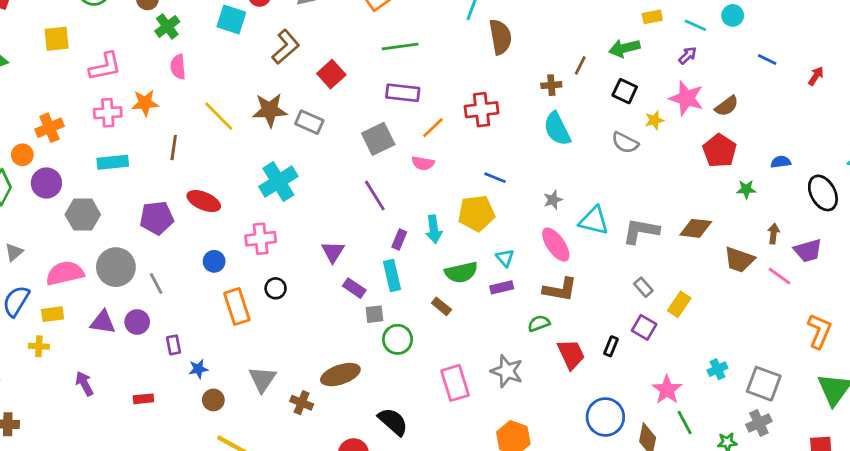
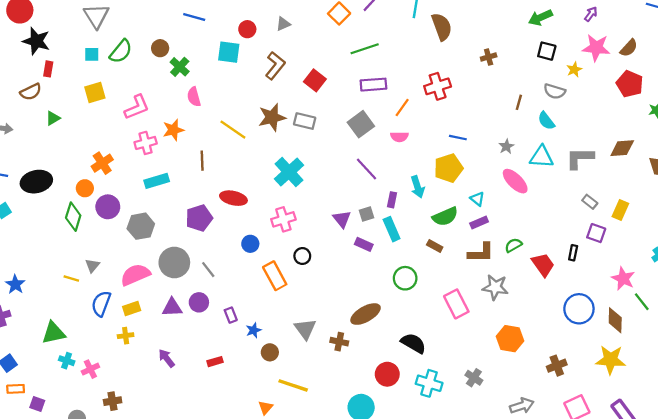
brown line: (580, 65) -> (519, 102), moved
cyan semicircle: (557, 129) -> (546, 121), moved, size x0.7
brown L-shape: (560, 290) -> (481, 253), moved
gray square: (374, 314) -> (366, 214), moved

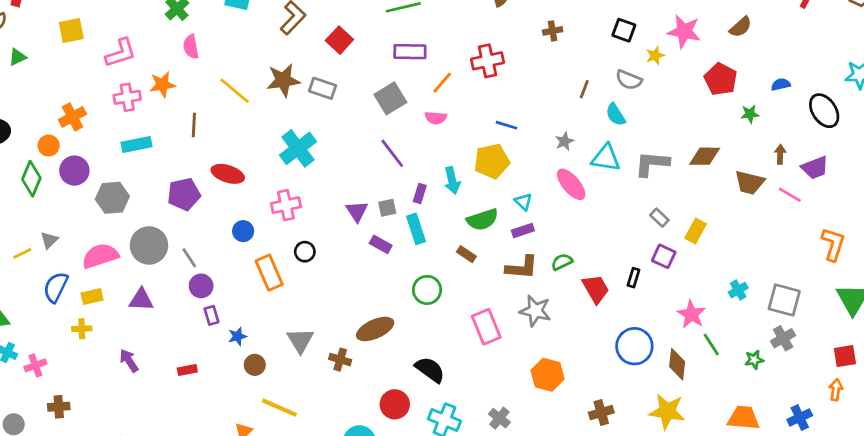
brown semicircle: (629, 48) -> (741, 27), moved
yellow line: (71, 279) -> (22, 253), turned -48
purple circle: (199, 302) -> (201, 286), moved

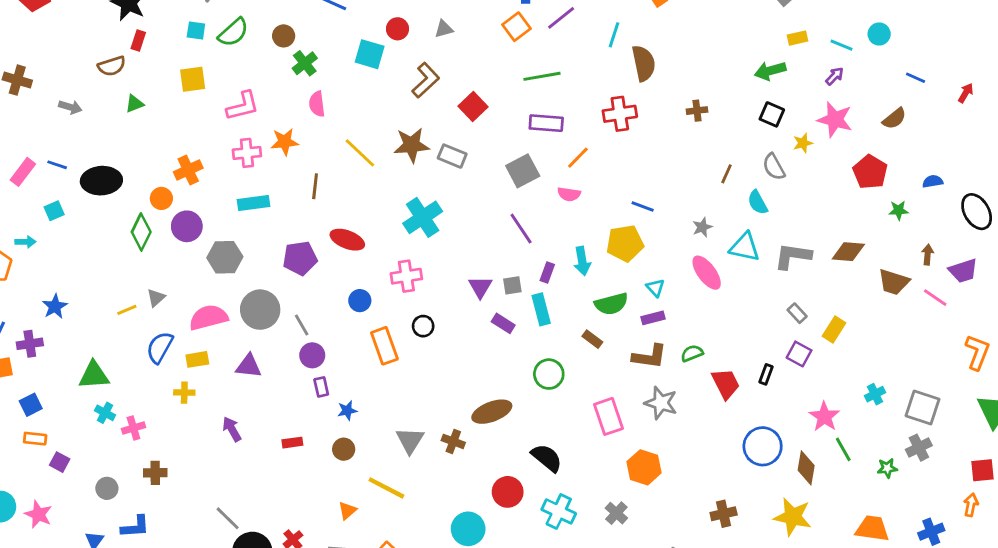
red cross: (487, 61) -> (620, 114), moved
gray semicircle: (629, 80) -> (774, 167), turned 36
gray triangle: (300, 340) -> (410, 440), moved
brown circle: (255, 365) -> (344, 449), moved
orange hexagon: (548, 375) -> (644, 467), moved

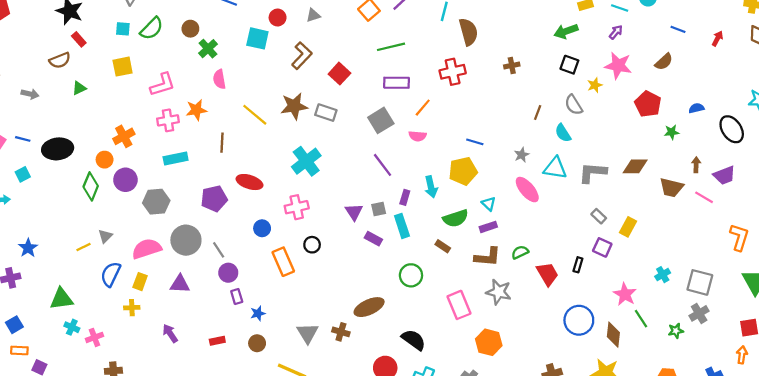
red rectangle: (138, 40) -> (79, 39), turned -56
yellow rectangle: (197, 359) -> (140, 282), turned -56

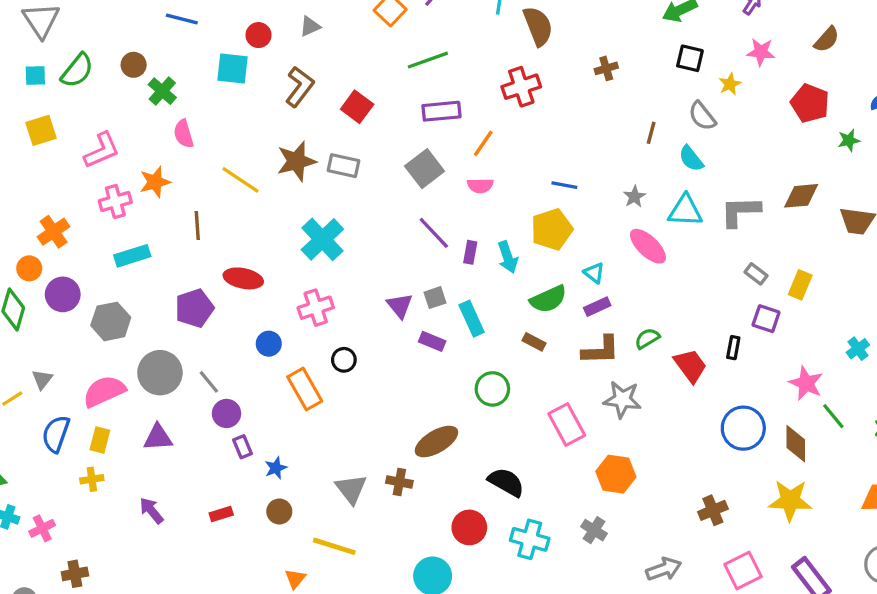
pink star: (618, 66) -> (761, 52), size x0.7
purple rectangle: (405, 197) -> (470, 252), moved

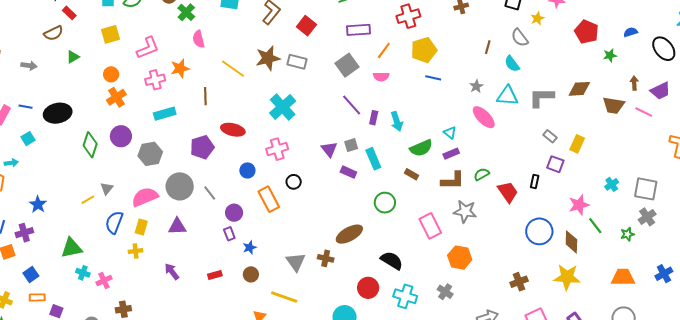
yellow pentagon: (552, 229) -> (424, 50), moved
orange circle: (29, 268) -> (111, 74), moved
pink star: (806, 383) -> (579, 205), turned 30
purple circle: (226, 413) -> (234, 213), moved

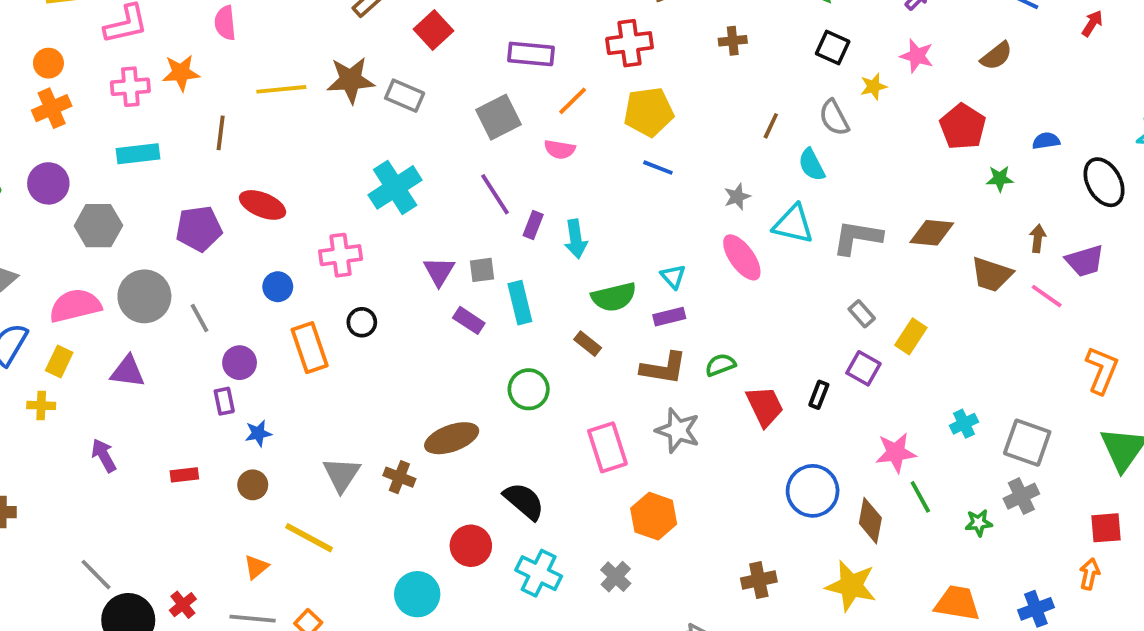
yellow line: (233, 69) -> (281, 89), turned -50
cyan cross: (283, 107) -> (395, 187), moved

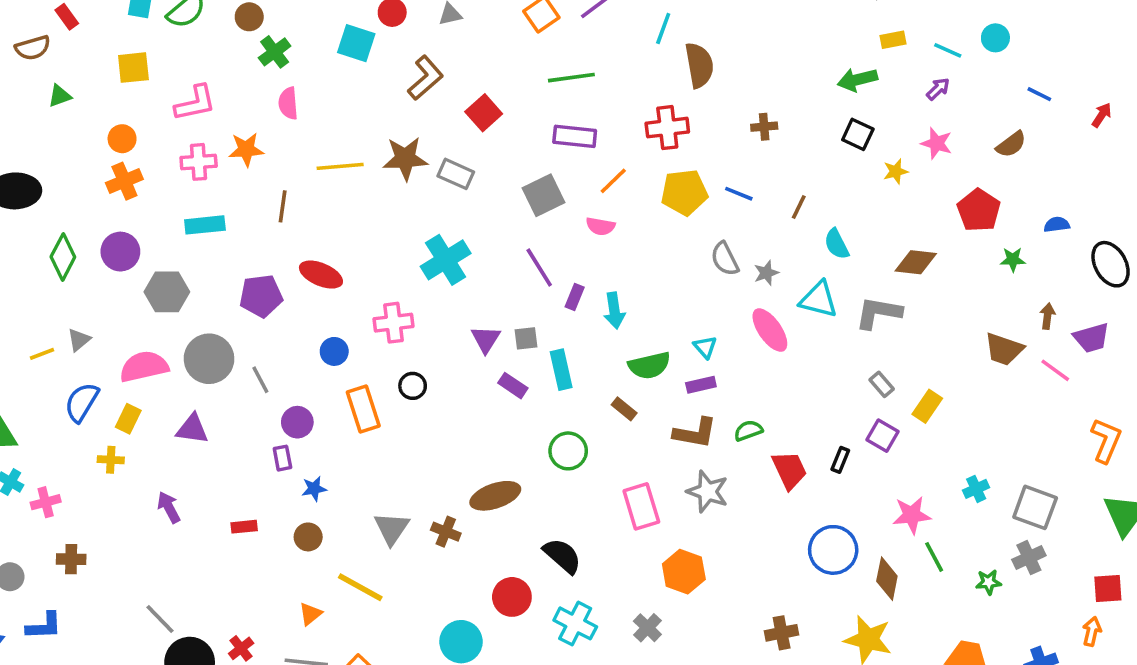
gray semicircle: (834, 118) -> (725, 259), moved
blue line: (658, 168) -> (739, 194), moved
brown diamond: (932, 233) -> (916, 262), moved

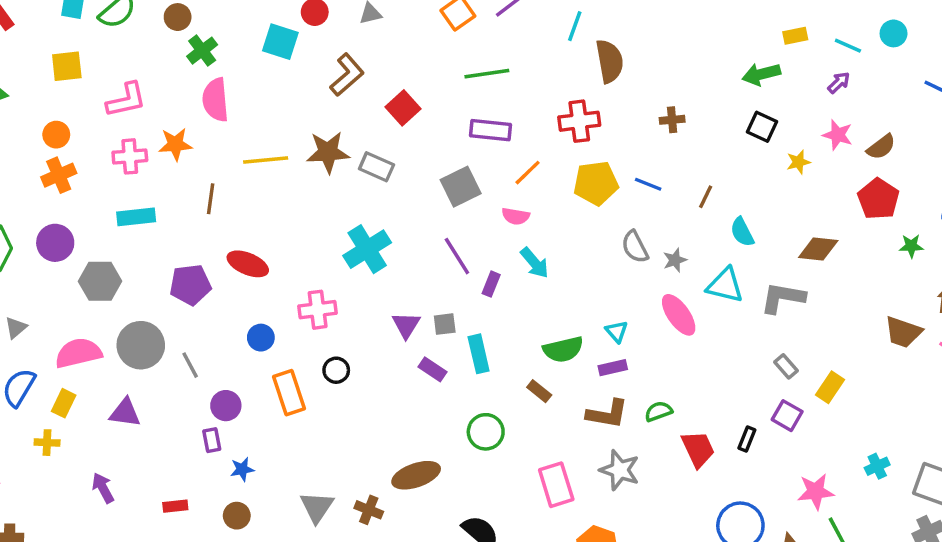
pink semicircle: (288, 103) -> (215, 100), size x1.4
brown semicircle: (1011, 144) -> (881, 147), moved
cyan arrow: (614, 311) -> (535, 263), moved, turned -32

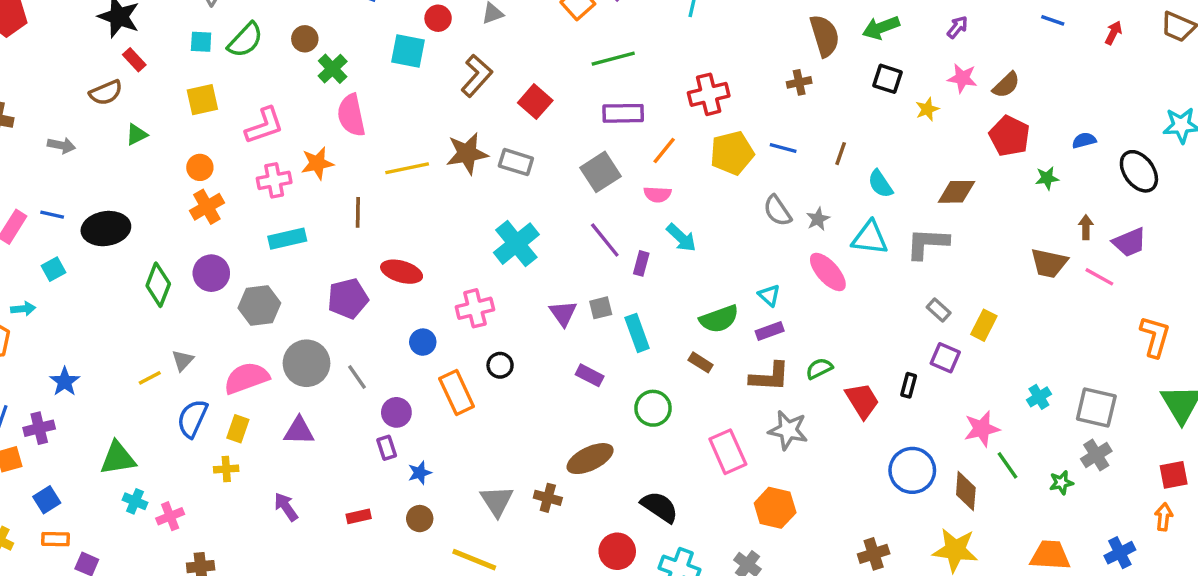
brown semicircle: (610, 61) -> (825, 36), moved
purple rectangle: (432, 369) -> (590, 375), moved

